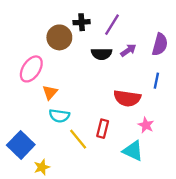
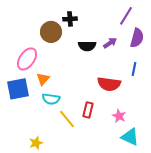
purple line: (112, 25) -> (126, 16), moved
pink star: (146, 125) -> (119, 116), moved
blue square: (21, 145) -> (18, 89), moved, turned 35
cyan triangle: (133, 151) -> (130, 137), moved

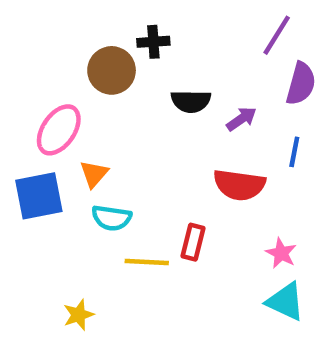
purple arrow: (110, 43) -> (241, 119), moved
pink star: (119, 116) -> (281, 253), moved
yellow line: (67, 119) -> (147, 262), turned -48

